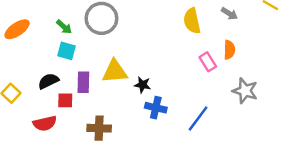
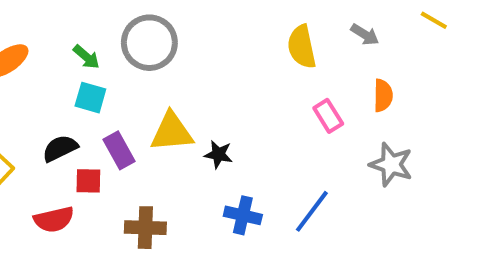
orange semicircle: (229, 50) -> (383, 95), moved
purple rectangle: (83, 82) -> (119, 150), turned -30
blue cross: (156, 108) -> (243, 215), moved

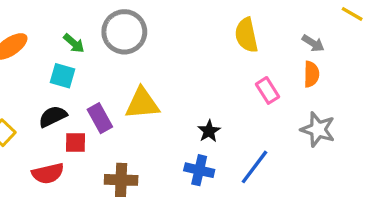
gray arrow: (365, 35) -> (313, 43), moved
cyan square: (90, 98) -> (63, 76), moved
black star: (218, 154) -> (209, 131), moved, turned 30

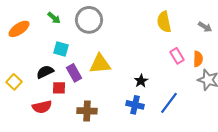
green arrow: (74, 43) -> (54, 18), moved
orange semicircle: (311, 74) -> (198, 59), moved
cyan square: (63, 76) -> (61, 49), moved

